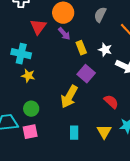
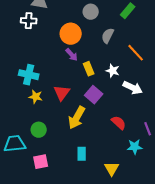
red triangle: (38, 27) -> (62, 93), moved
pink square: (30, 132) -> (41, 162), moved
yellow triangle: (104, 132) -> (112, 169), moved

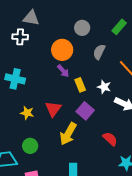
cyan cross: (29, 75) -> (15, 79), moved

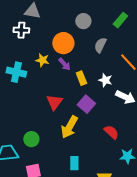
yellow star: (27, 113) -> (42, 60), moved

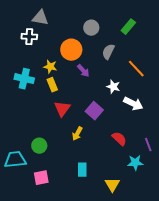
purple arrow: (64, 64) -> (83, 71), moved
yellow rectangle: (81, 78) -> (52, 85), moved
yellow arrow: (69, 127) -> (77, 134), size x0.6

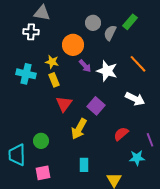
gray semicircle: (108, 52) -> (110, 33), moved
white star: (113, 87) -> (107, 71), moved, size x1.5
yellow arrow: (77, 134) -> (79, 129), size x1.5
red semicircle: (119, 139) -> (121, 134), turned -84
cyan trapezoid: (15, 160) -> (17, 155), turned -85

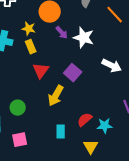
orange line: (138, 64) -> (115, 15), moved
red semicircle: (121, 134) -> (85, 120), moved
cyan star: (137, 158) -> (105, 126), moved

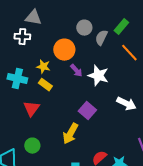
yellow rectangle: (31, 47) -> (45, 85), turned -32
red triangle: (41, 71) -> (31, 109), moved

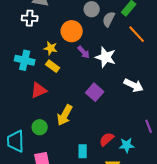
red triangle: (31, 109) -> (39, 90), turned 30
yellow arrow: (70, 134) -> (65, 115), moved

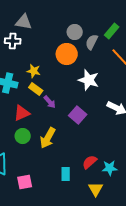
orange circle: (72, 31) -> (67, 54), moved
purple arrow: (84, 52) -> (50, 102), moved
green circle: (40, 127) -> (23, 136), moved

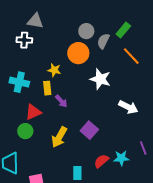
yellow star: (34, 71) -> (54, 70), moved
yellow rectangle: (36, 89) -> (47, 88), turned 48
purple square: (78, 115) -> (89, 130), moved
green circle: (23, 136) -> (25, 131), moved
cyan star: (110, 168) -> (121, 158), moved

